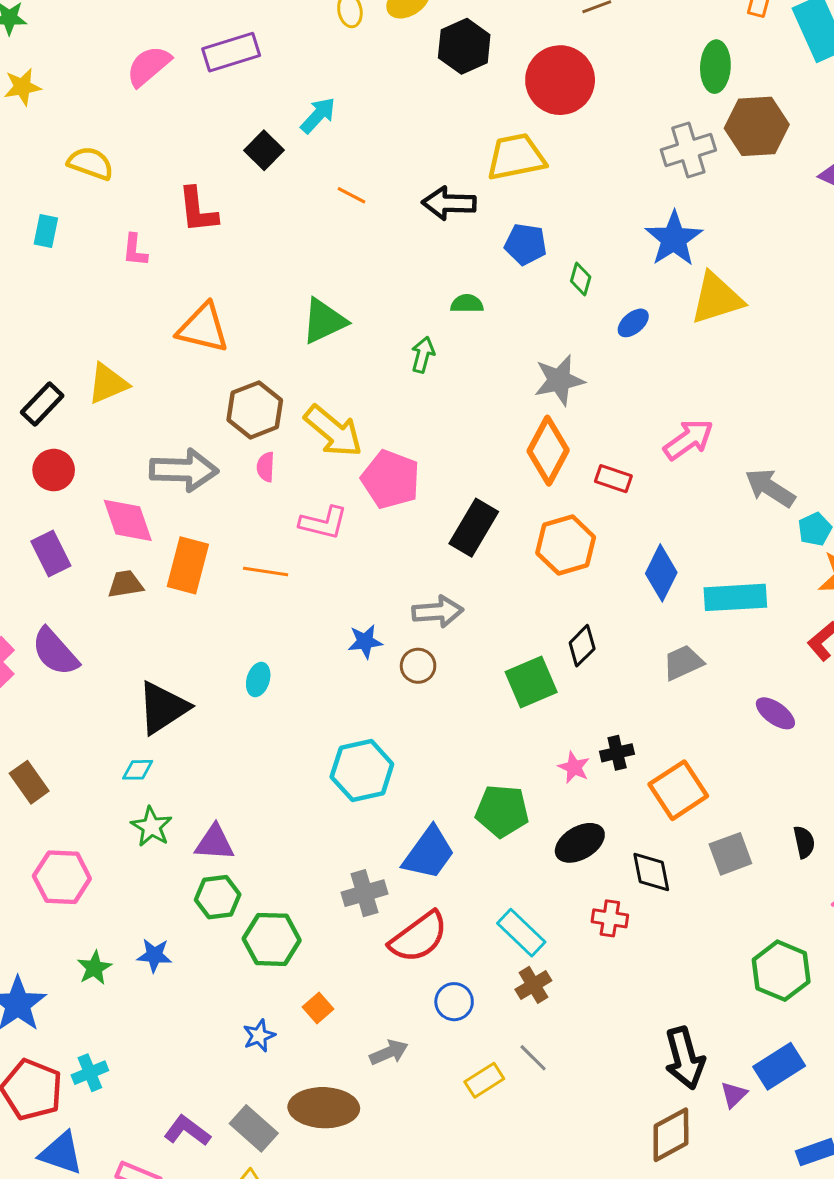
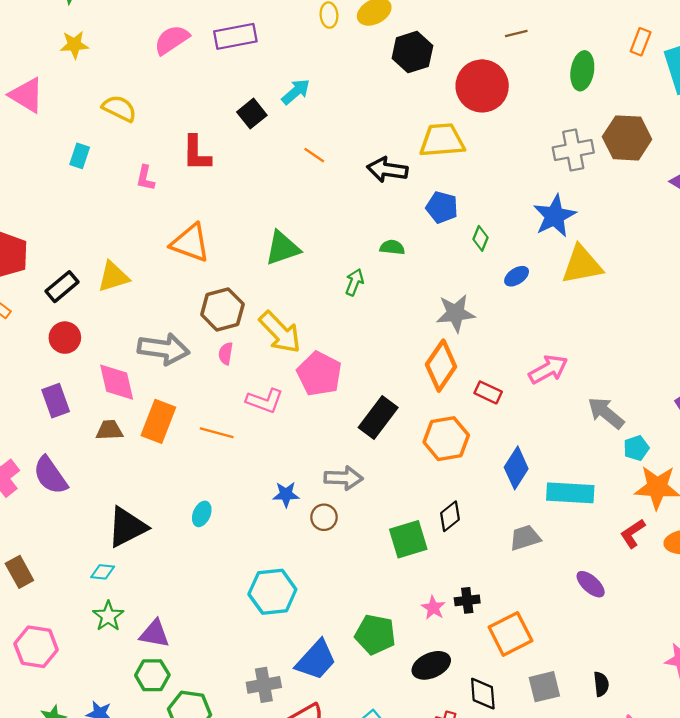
green ellipse: (715, 67) -> (582, 71), moved

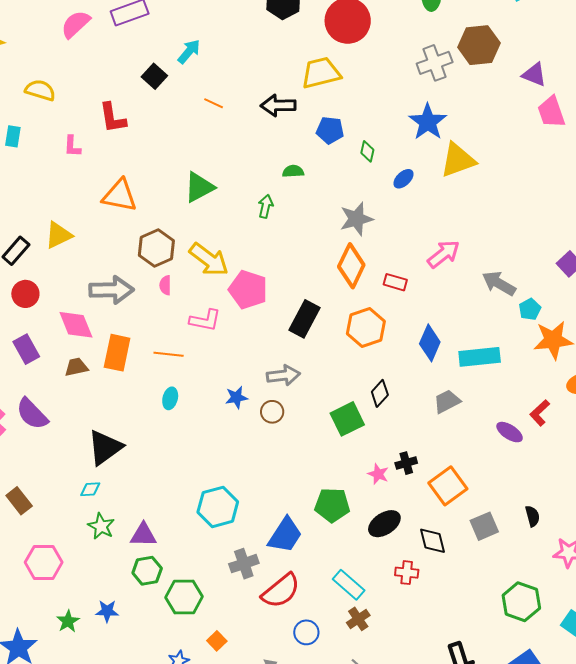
cyan ellipse: (202, 514) -> (170, 398), moved
red L-shape: (633, 533) -> (540, 413), moved
cyan hexagon: (272, 592) -> (218, 507), moved

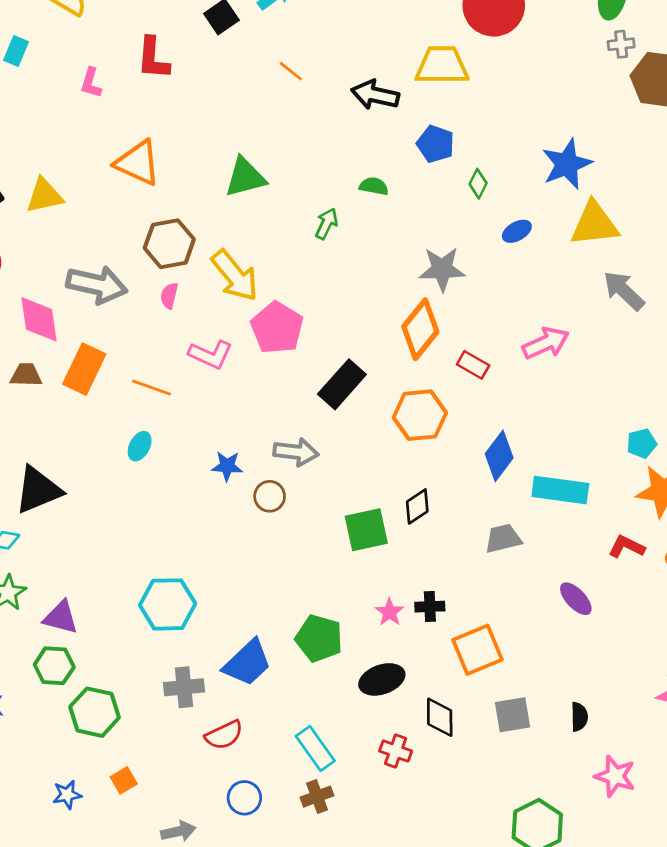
gray cross: (435, 63) -> (621, 44), moved, size x0.6
gray arrow: (499, 283) -> (624, 291), moved
red L-shape: (540, 413) -> (627, 547), moved, turned 56
red semicircle: (281, 591) -> (224, 735), size x0.7

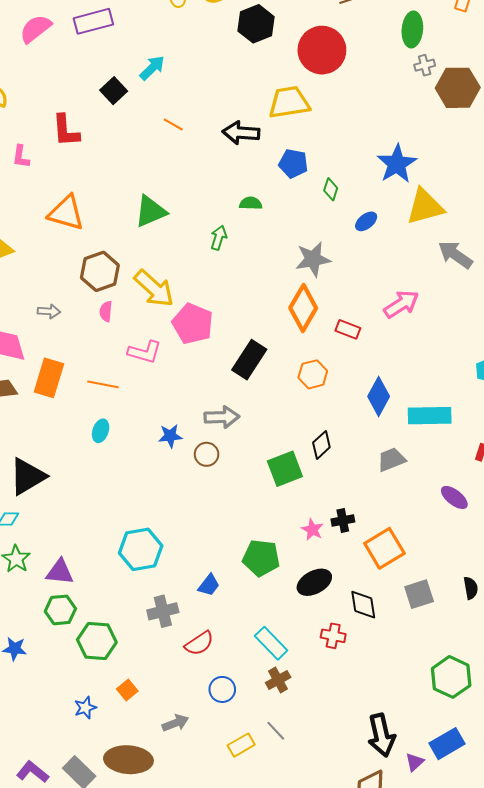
gray arrow: (97, 285) -> (49, 311), size x0.5
orange hexagon: (420, 415) -> (313, 374), size x0.7
blue trapezoid: (247, 663) -> (209, 585), size x0.6

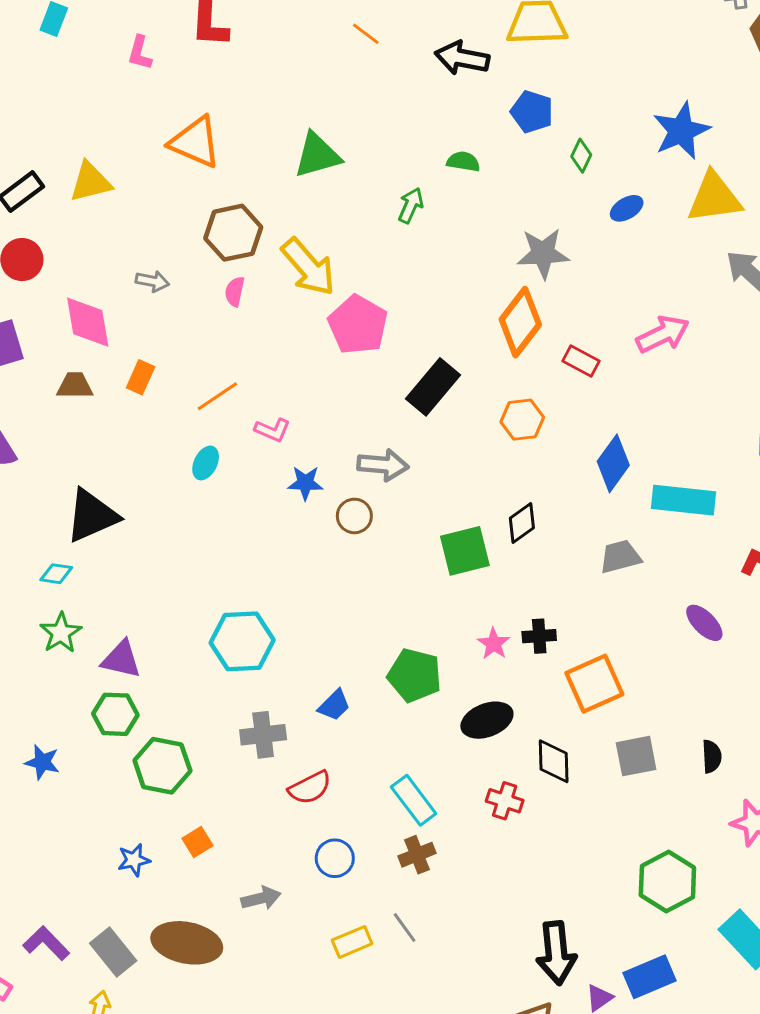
pink L-shape: (145, 352) -> (272, 430), moved, size x0.7
orange rectangle: (49, 378) -> (141, 377), size x0.6
orange line: (103, 384) -> (217, 396), turned -52

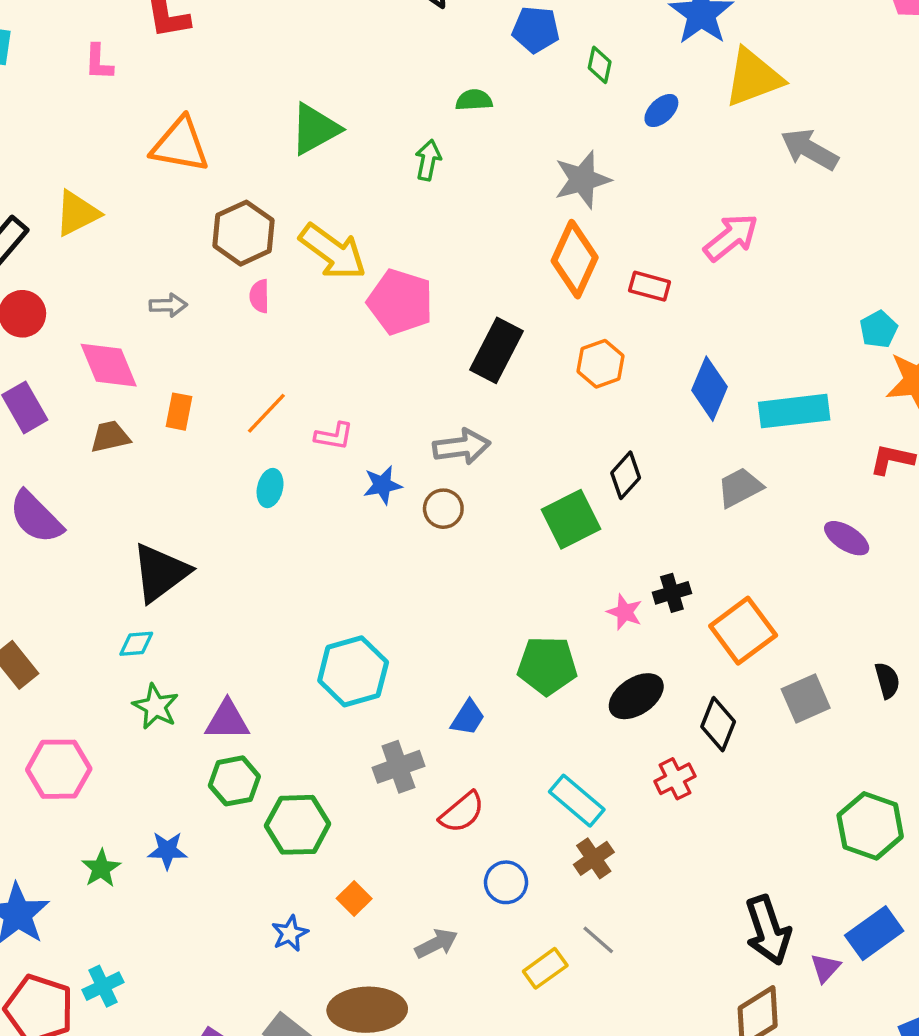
black diamond: (554, 761) -> (718, 724), turned 36
red cross: (505, 801) -> (675, 779), turned -32

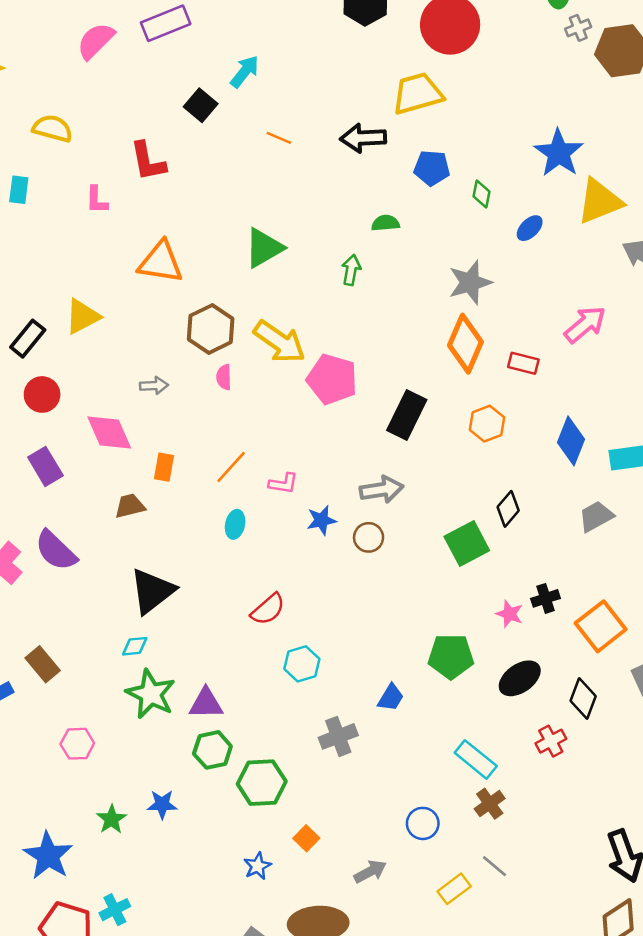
brown trapezoid: (110, 437) -> (130, 506), moved
cyan hexagon: (353, 671) -> (302, 664), size x0.7
green star: (156, 707) -> (151, 694), size x1.4
pink hexagon: (59, 769) -> (77, 744), size x0.7
red semicircle: (462, 812) -> (268, 609), moved

